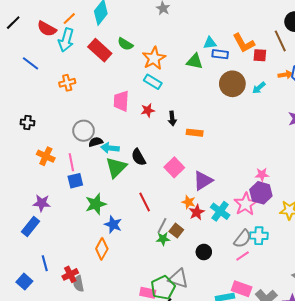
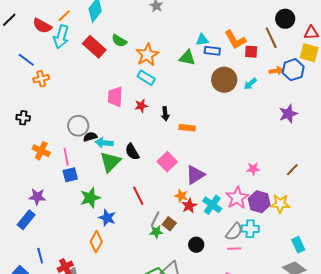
orange cross: (67, 83) -> (41, 79), moved
purple hexagon: (261, 193) -> (259, 202), moved
pink line: (243, 256) -> (234, 249), turned 32

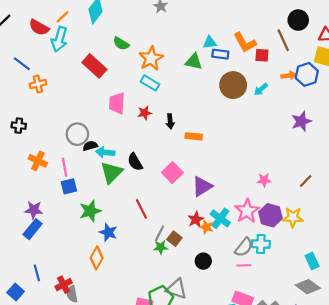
red rectangle: (94, 47) -> (94, 66), moved
orange star: (181, 196) -> (206, 227), moved
blue rectangle: (26, 220) -> (33, 229), moved

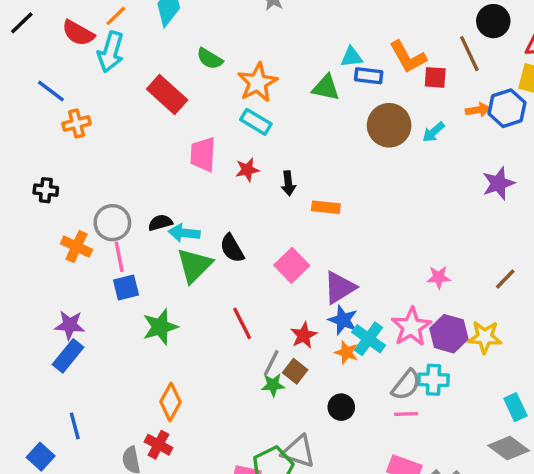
gray circle: (77, 134) -> (112, 223), moved
red star: (196, 219) -> (304, 335), moved
blue star: (108, 232) -> (343, 320), moved
red cross: (64, 285) -> (159, 445), moved, turned -35

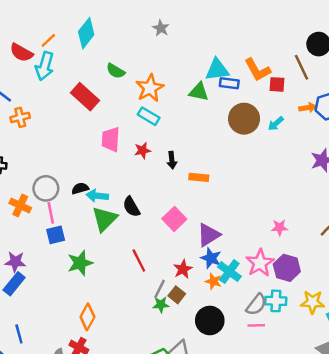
cyan triangle: (352, 57) -> (217, 70), size x1.5
yellow star: (485, 337) -> (313, 302), moved
black circle: (341, 407) -> (210, 320), size x1.5

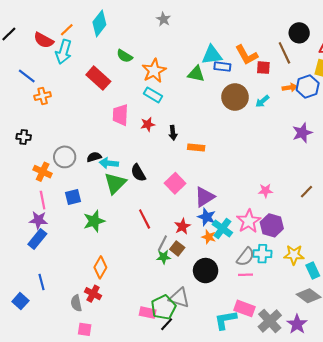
pink line: (51, 213) -> (43, 200), moved

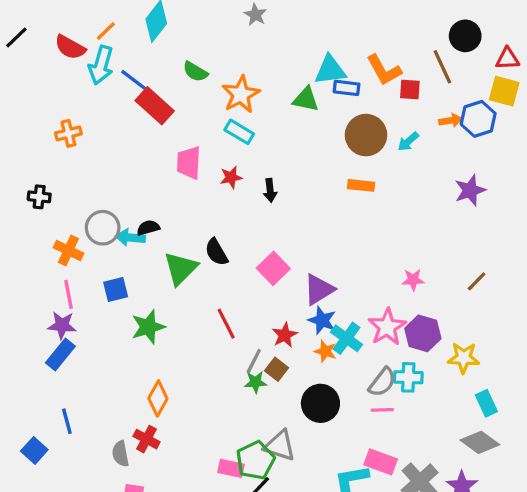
blue line: (27, 76) -> (133, 80), moved
orange rectangle: (196, 147) -> (361, 185), moved
cyan arrow: (109, 163) -> (130, 237), moved
yellow star: (294, 255) -> (464, 358), moved

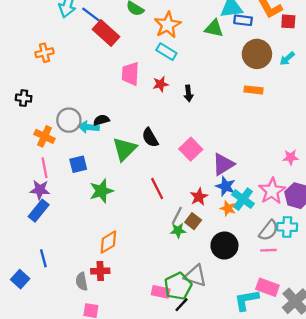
orange diamond: (158, 398) -> (108, 242), turned 30
red cross: (147, 439) -> (100, 271), turned -30

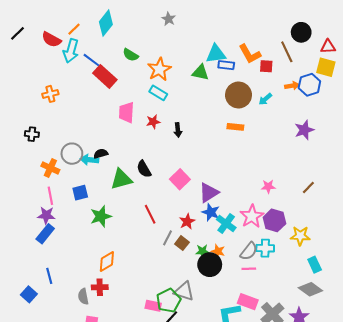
green triangle: (125, 149) -> (121, 179), turned 30
orange star: (228, 208) -> (218, 251), moved
green star: (178, 230) -> (203, 251), moved

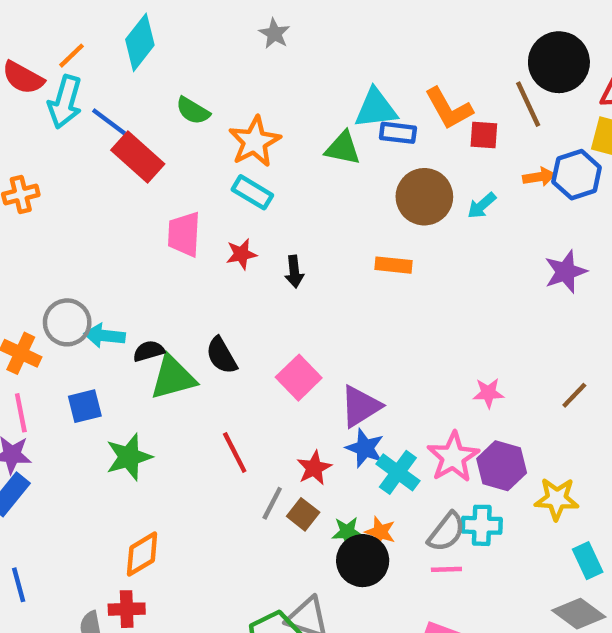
black circle: (301, 32) -> (559, 62), size x1.4
orange rectangle: (235, 127) -> (394, 265), moved
black semicircle: (101, 154) -> (149, 351), moved

